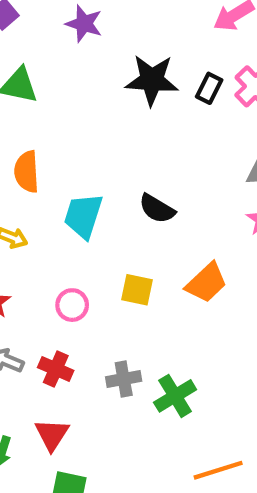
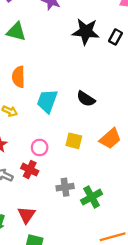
red cross: (56, 369) -> (30, 170), moved

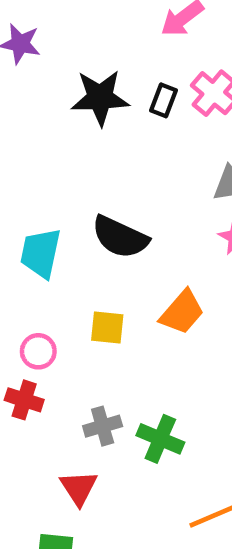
black semicircle: (86, 99) -> (120, 237), size x1.4
green cross: (92, 197) -> (160, 439), turned -30
red triangle: (26, 215) -> (79, 488), moved

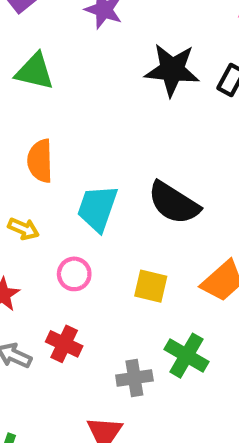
pink circle: (38, 351) -> (74, 274), moved
green cross: (160, 439) -> (186, 356), moved

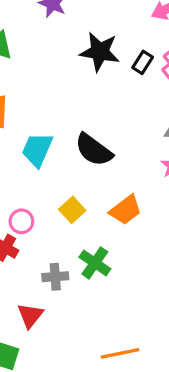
pink circle: (74, 274) -> (21, 221), moved
yellow square: (151, 286) -> (72, 210), turned 30

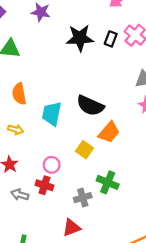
orange trapezoid: (126, 210) -> (109, 132), moved
red triangle: (30, 316) -> (71, 228), turned 42

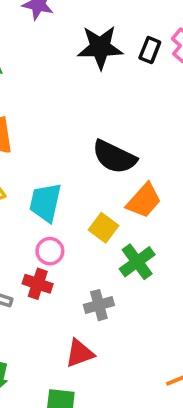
cyan trapezoid: (52, 114) -> (45, 202), moved
green cross: (108, 182) -> (137, 262), moved, turned 30

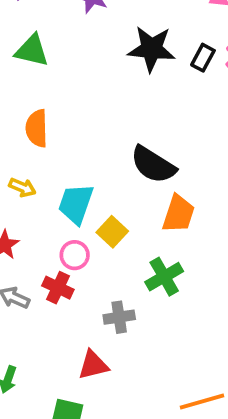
orange trapezoid: (144, 201) -> (178, 214), turned -30
yellow square: (103, 228) -> (112, 232), moved

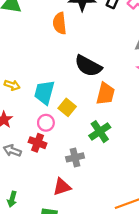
orange semicircle: (37, 128) -> (60, 23), moved

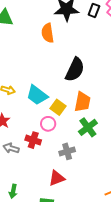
black semicircle: (88, 66) -> (75, 70), turned -90
cyan trapezoid: (44, 92) -> (37, 95), turned -65
orange trapezoid: (105, 94) -> (82, 102), moved
pink circle: (46, 123) -> (48, 124), moved

